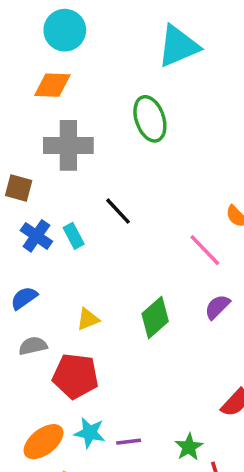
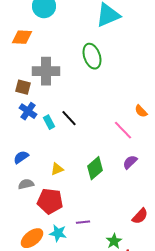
orange diamond: (52, 85) -> (22, 37), moved
brown square: (19, 188) -> (23, 87), moved
black line: (118, 211) -> (69, 118), moved
blue cross: (36, 236) -> (28, 111), moved
purple line: (129, 442) -> (83, 222), moved

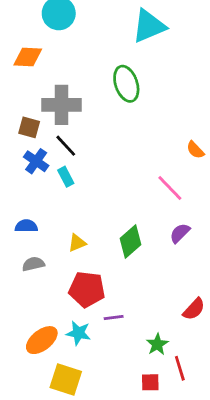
orange semicircle: (141, 111) -> (195, 150), moved
black line: (69, 118) -> (66, 146), moved
blue semicircle: (21, 157) -> (26, 226), turned 35
red pentagon: (50, 201) -> (87, 289), moved

